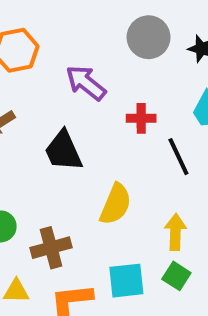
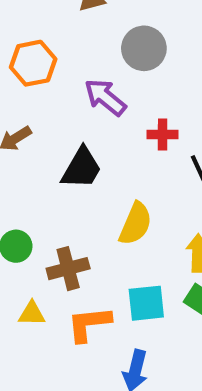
gray circle: (149, 37) -> (144, 48), moved
black trapezoid: (63, 151) -> (81, 168), turned -126

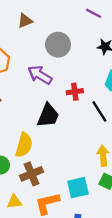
black trapezoid: (81, 168) -> (48, 115), moved
yellow semicircle: (135, 224) -> (24, 145), moved

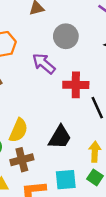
red cross: (75, 92) -> (76, 85), size x1.5
black trapezoid: (48, 115) -> (60, 137), moved

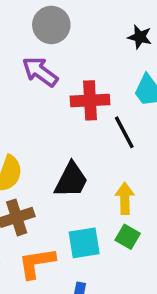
gray circle: (66, 36) -> (51, 25), moved

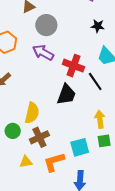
red cross: (90, 100) -> (73, 66), turned 30
black trapezoid: (71, 180) -> (66, 94), moved
green square: (128, 237) -> (104, 141), turned -32

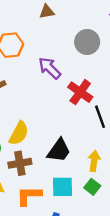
gray circle: (46, 25) -> (87, 42), moved
black trapezoid: (66, 94) -> (59, 150), moved
green square: (104, 141) -> (92, 187), turned 32

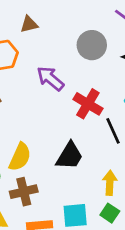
brown triangle: (47, 12) -> (29, 24), moved
black trapezoid: (59, 150) -> (70, 156), moved

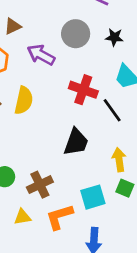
purple arrow: (50, 79) -> (41, 55), moved
yellow semicircle: (20, 157) -> (24, 100), moved

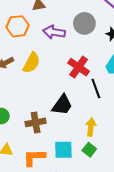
purple arrow: (41, 55) -> (54, 32), turned -35
brown cross: (40, 185) -> (36, 122), moved

